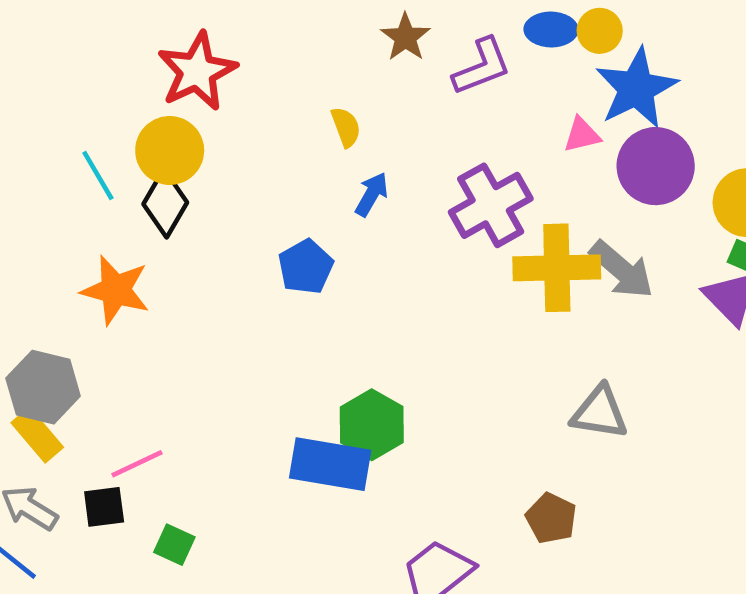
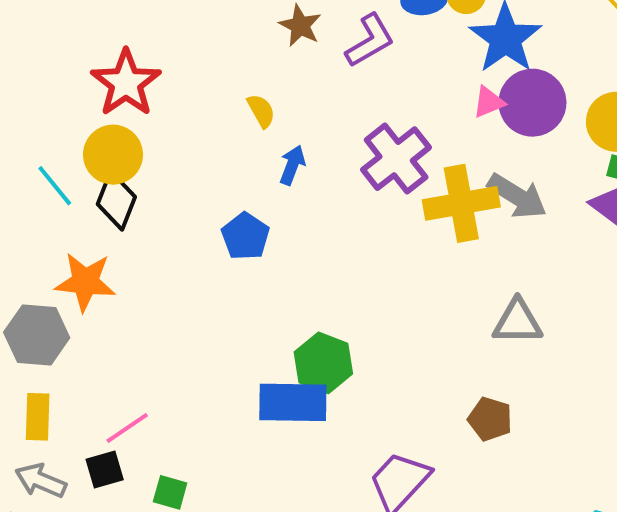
pink triangle: (582, 135) -> (489, 102), moved
gray hexagon: (43, 387) -> (37, 335), moved
yellow rectangle: (37, 435) -> (38, 417), turned 51

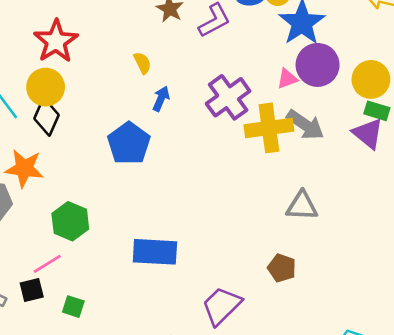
pink triangle: (489, 102) -> (287, 79), moved
blue pentagon: (245, 236) -> (129, 143), size x1.4
green hexagon: (323, 363) -> (70, 221), moved

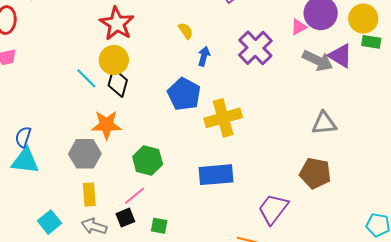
yellow cross: (269, 128) -> (223, 118), moved
purple triangle: (368, 133) -> (340, 56), moved
brown pentagon: (282, 268) -> (315, 173), size x1.4

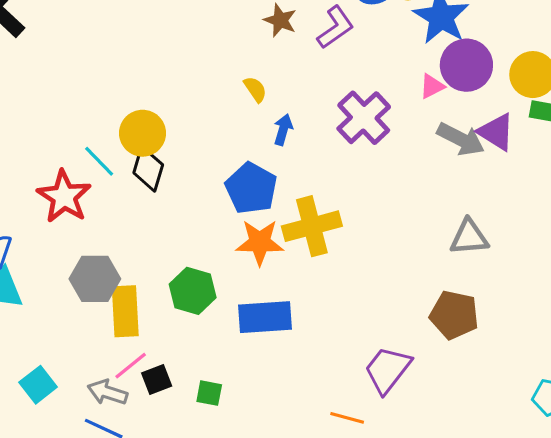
red star: (117, 24) -> (64, 197), moved
orange star: (106, 125) -> (260, 242), moved
blue rectangle: (216, 175) -> (265, 317), moved
yellow rectangle: (89, 195) -> (125, 311), moved, size x1.4
pink line: (135, 196) -> (131, 366), moved

